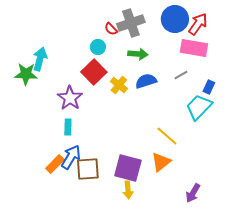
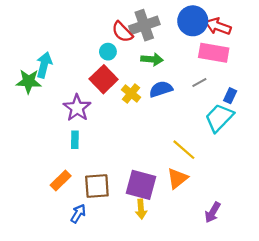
red arrow: (198, 24) -> (218, 26), turned -105
red semicircle: (111, 29) -> (122, 32), size x1.5
blue arrow: (71, 157) -> (78, 214), moved, size x0.7

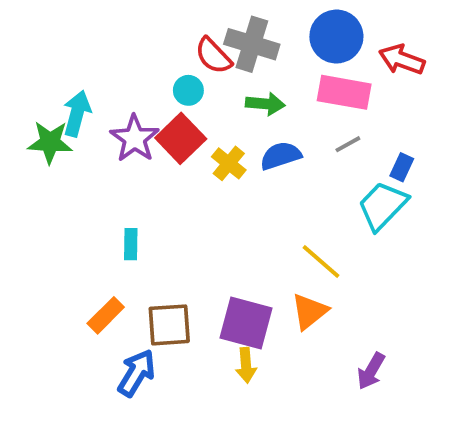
gray cross: (144, 25) -> (252, 44), turned 36
red arrow: (218, 26) -> (402, 60), moved
pink rectangle: (214, 53) -> (344, 92), moved
purple star: (77, 108) -> (135, 138), moved
blue arrow: (78, 214) -> (136, 373), size x1.4

